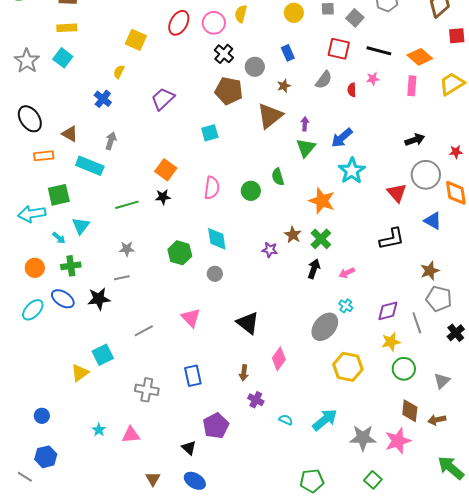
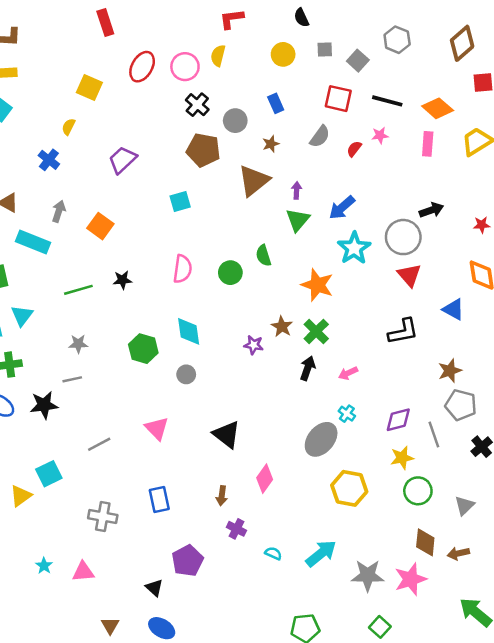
red semicircle: (352, 90) -> (354, 149), turned 40
orange square: (166, 170) -> (100, 226), moved
gray circle: (426, 175) -> (403, 237), moved

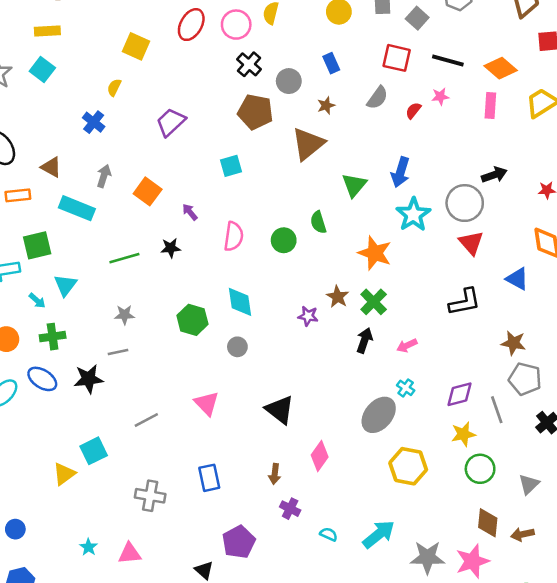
purple arrow: (297, 190) -> (190, 212), moved, turned -42
blue arrow: (342, 208) -> (400, 172), turned -32
brown star: (450, 371) -> (513, 343), turned 30

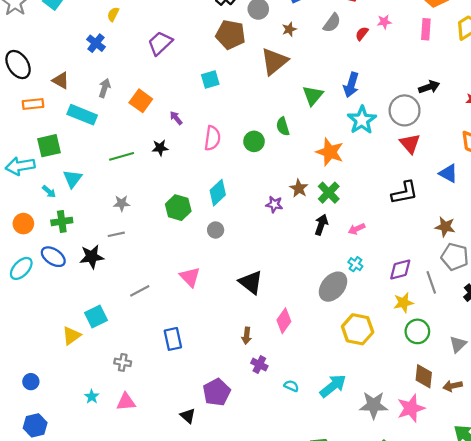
cyan diamond: (240, 302) -> (218, 193), turned 55
blue rectangle: (209, 478) -> (173, 339), moved
gray cross: (150, 496) -> (123, 362), moved, size x0.7

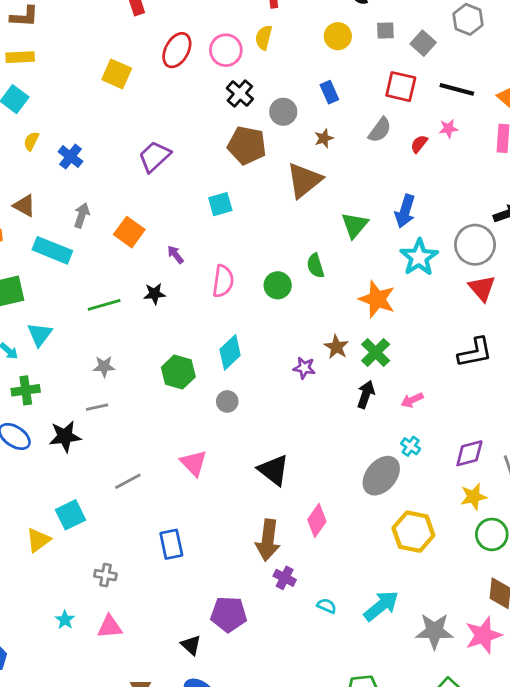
yellow semicircle: (113, 14) -> (31, 141), moved
brown arrow: (247, 336) -> (268, 540), size x1.8
purple pentagon: (217, 392) -> (229, 614), turned 30

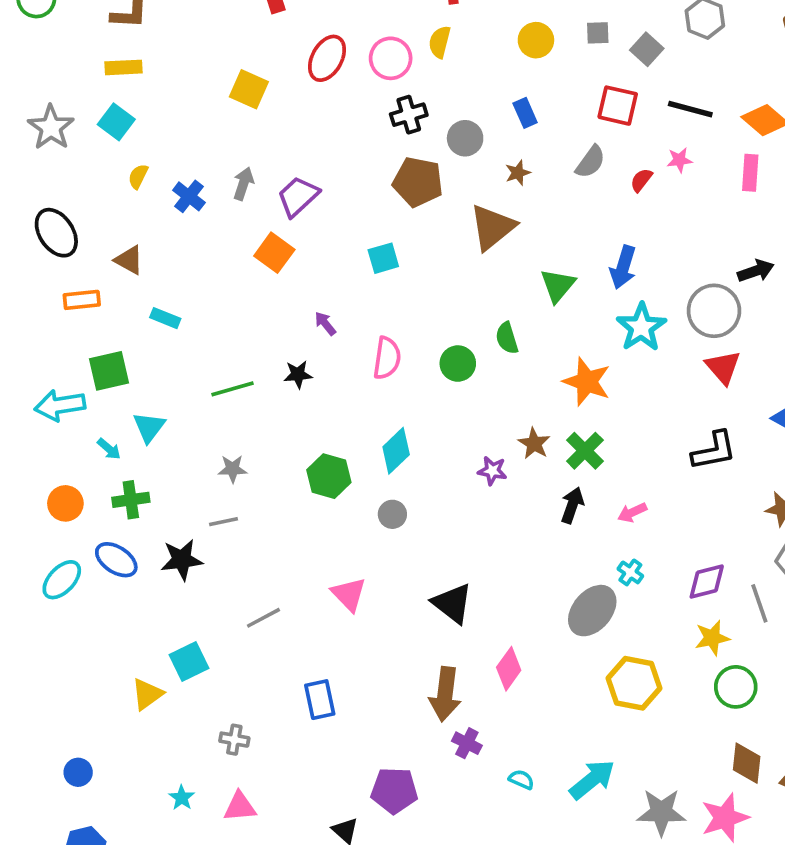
black cross: (240, 94) -> (409, 115), turned 32
gray arrow: (82, 215) -> (243, 184), moved
orange square: (129, 232) -> (274, 253), moved
cyan rectangle: (52, 250) -> (165, 318), size x0.6

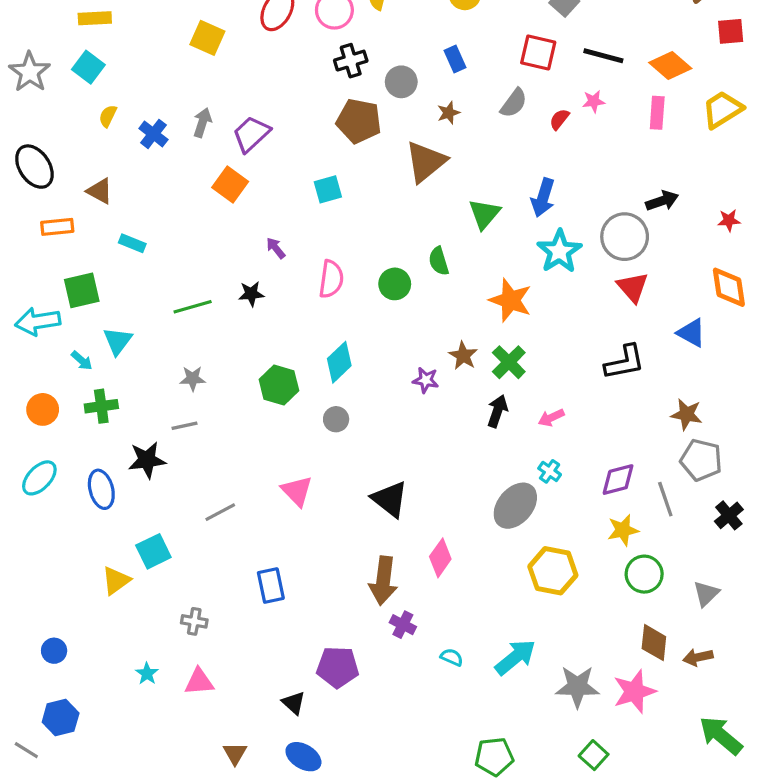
blue ellipse: (116, 560) -> (101, 489), moved, turned 42

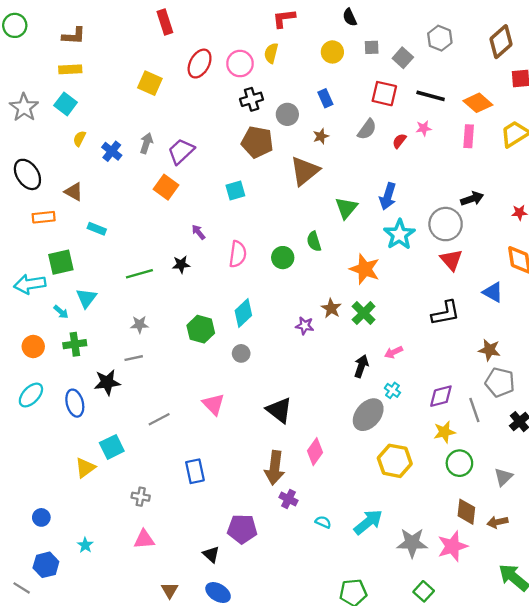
black arrow: (497, 411) -> (361, 366), moved
cyan star: (147, 674) -> (85, 545), moved

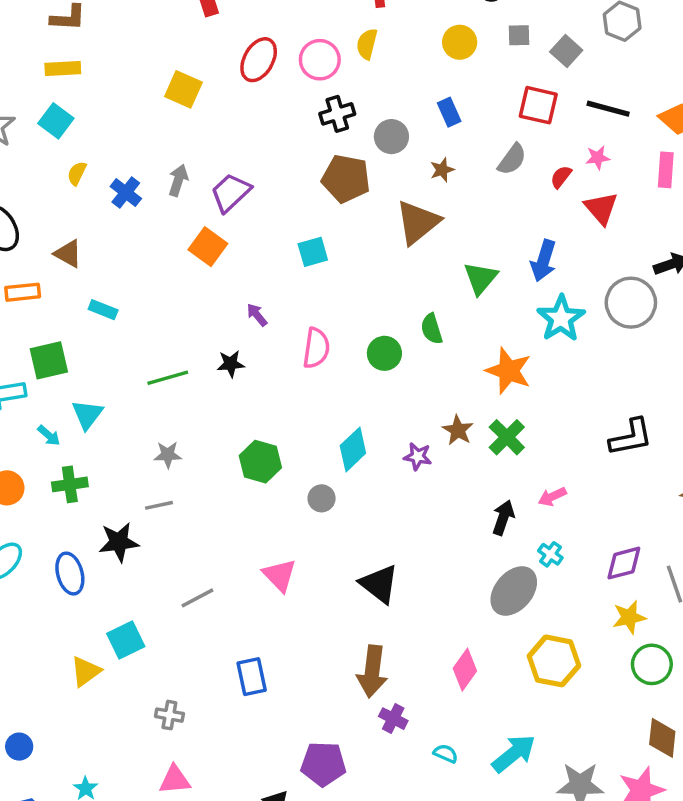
red triangle: (451, 260) -> (601, 208), moved
cyan diamond: (243, 313) -> (353, 449), moved
pink diamond: (315, 452) -> (465, 670), moved

